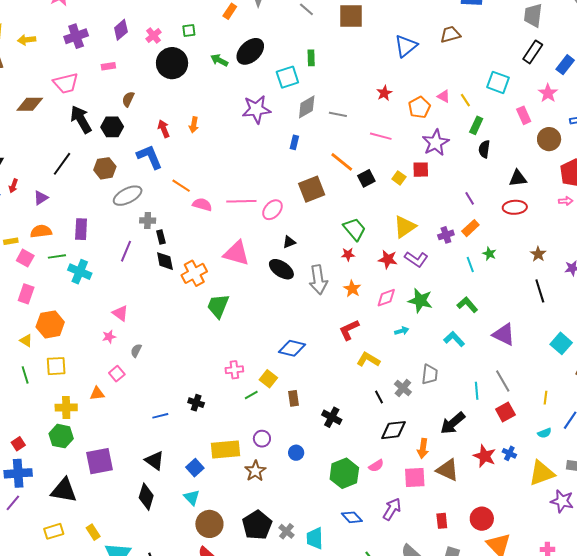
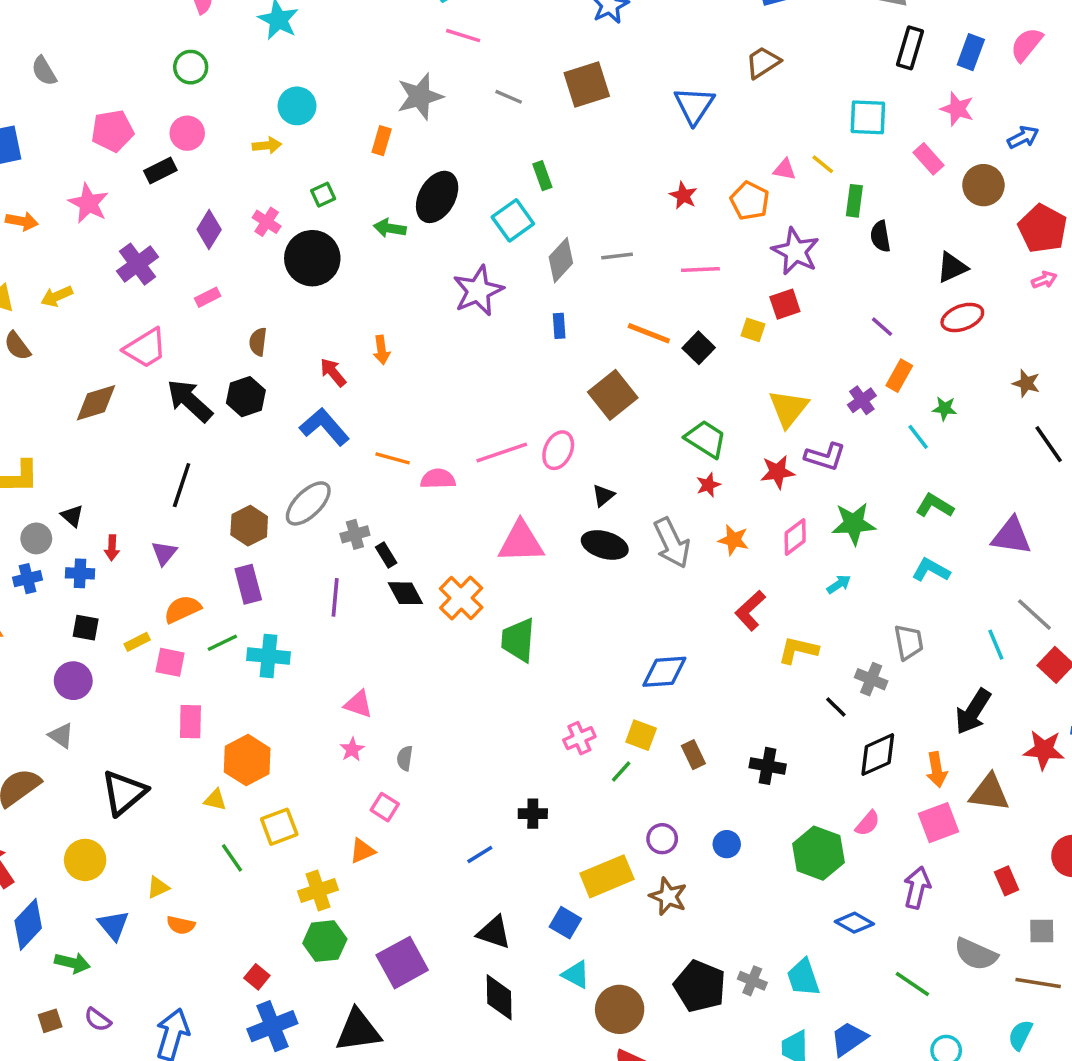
brown hexagon: (105, 168) -> (249, 526), moved

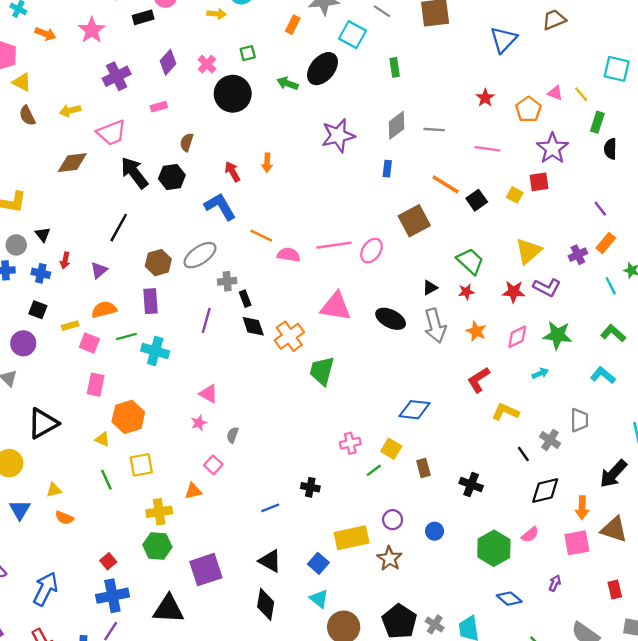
cyan square: (513, 220) -> (353, 35), moved, turned -36
yellow arrow: (57, 296) -> (70, 111), moved
black triangle: (603, 495) -> (430, 288), moved
purple arrow: (917, 888) -> (555, 583), size x0.6

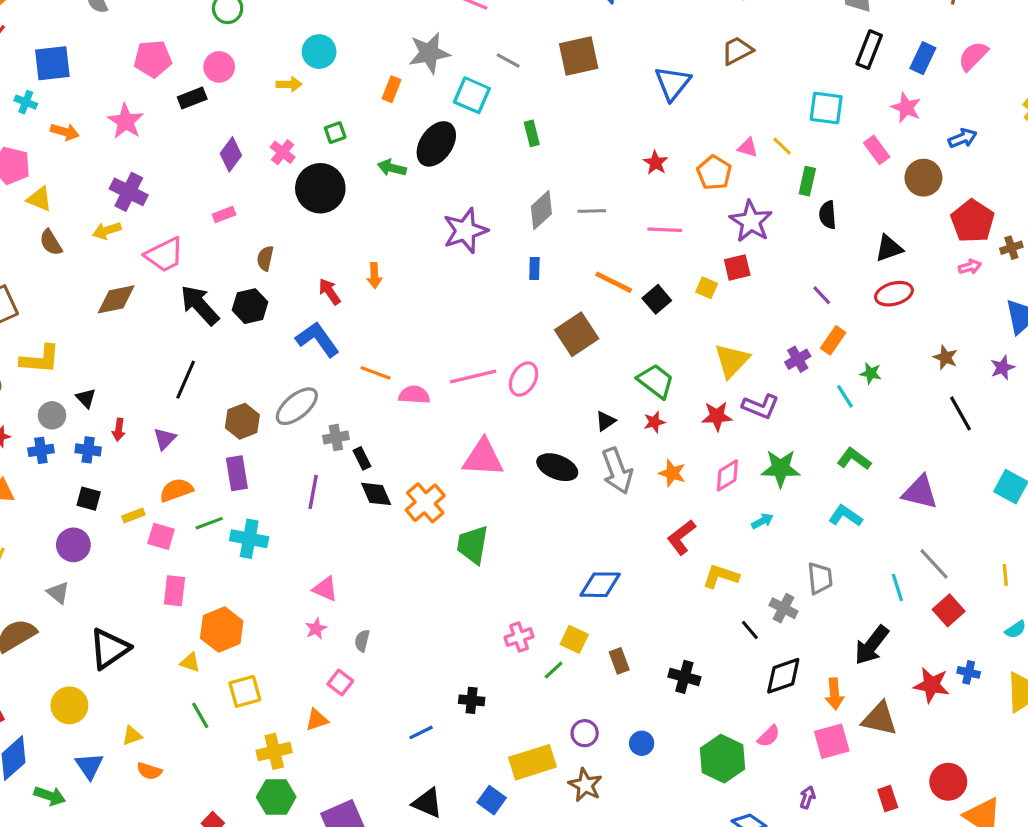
purple cross: (117, 76) -> (129, 192), moved, turned -32

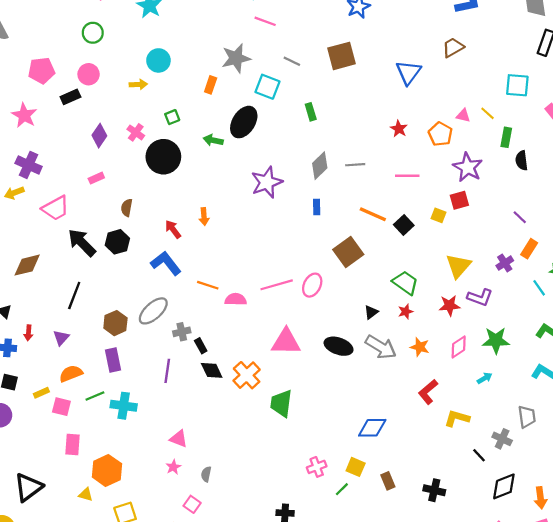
brown diamond: (116, 299) -> (27, 265), moved
gray arrow: (617, 471) -> (381, 347), turned -36

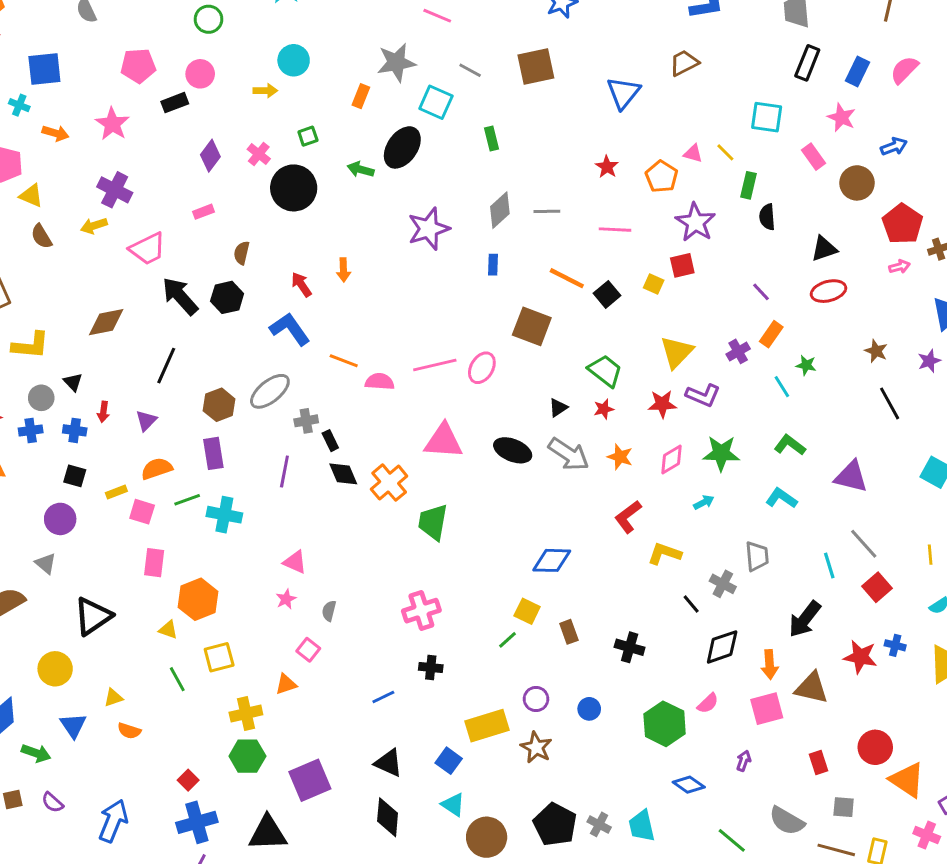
brown square: (348, 252) -> (532, 326), turned -36
pink cross: (317, 467) -> (421, 611), moved, size x1.4

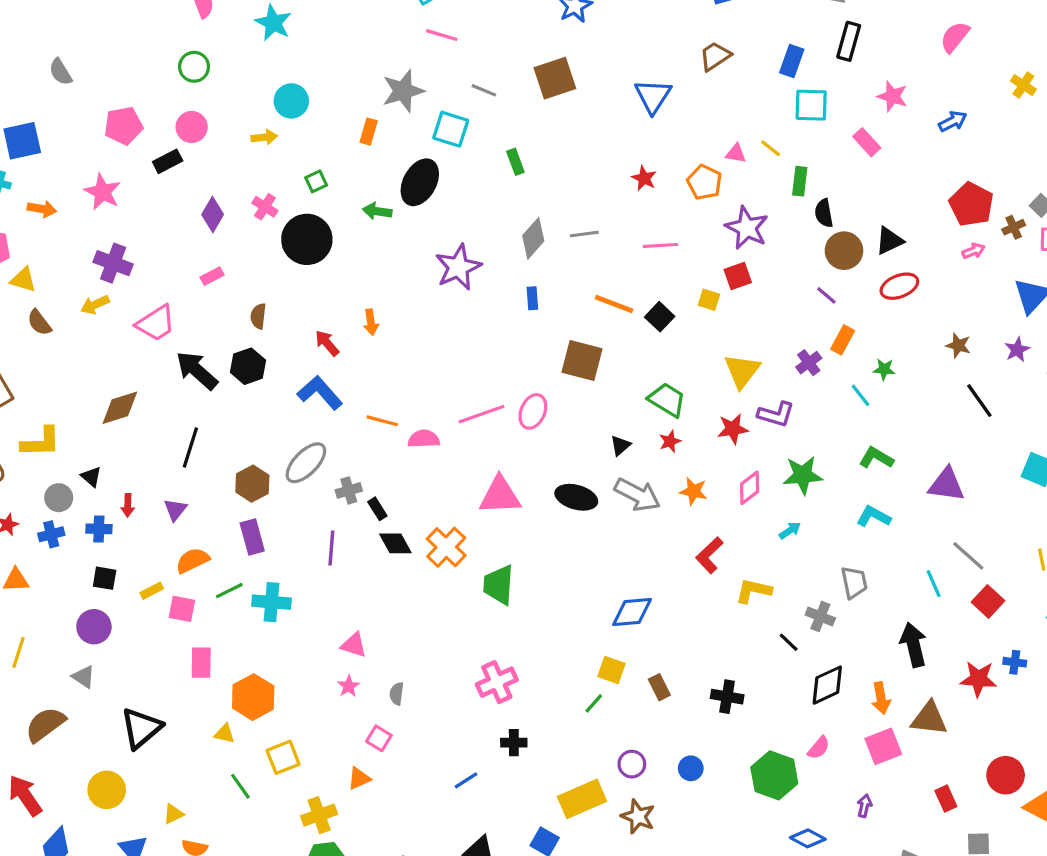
blue rectangle: (857, 71) -> (792, 61), moved
brown circle: (857, 183) -> (844, 251), moved
black arrow: (805, 619) -> (914, 645), turned 135

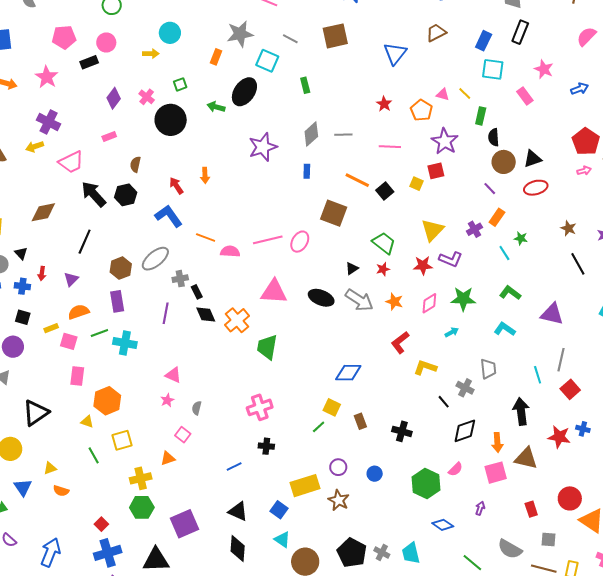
gray line: (968, 556) -> (561, 360), turned 55

